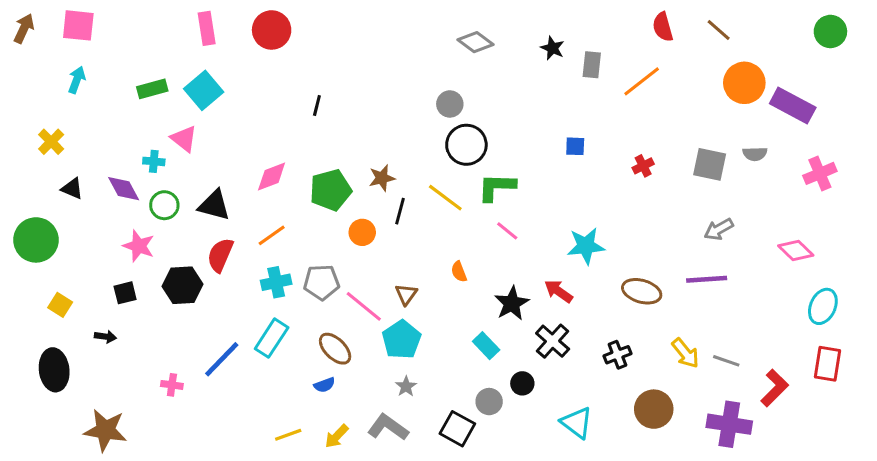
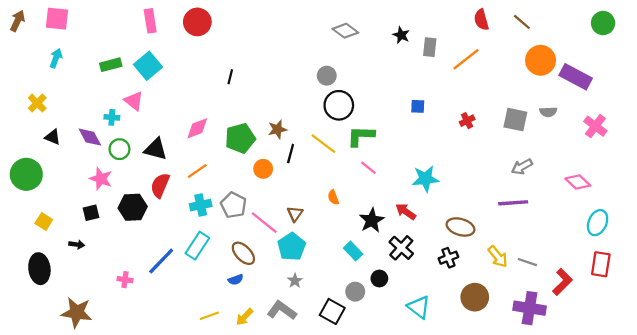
pink cross: (820, 173) -> (595, 126), turned -30
gray pentagon: (321, 282) -> (234, 205), turned 30
brown ellipse: (642, 291) -> (460, 227), moved

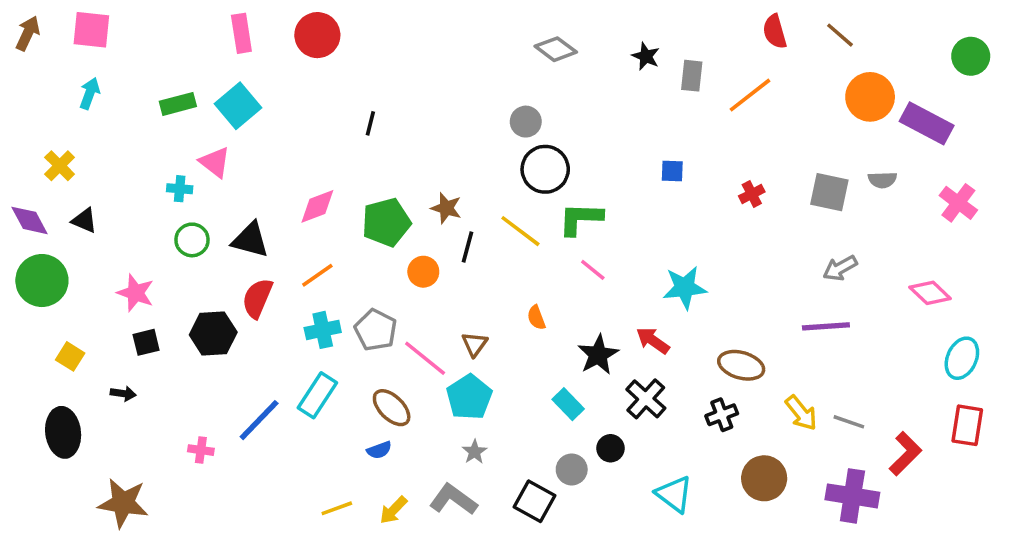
green circle: (603, 23) -> (971, 56), moved
brown star: (277, 129) -> (446, 208), turned 30
purple diamond: (90, 137) -> (30, 220), moved
pink star: (101, 179) -> (136, 293), moved

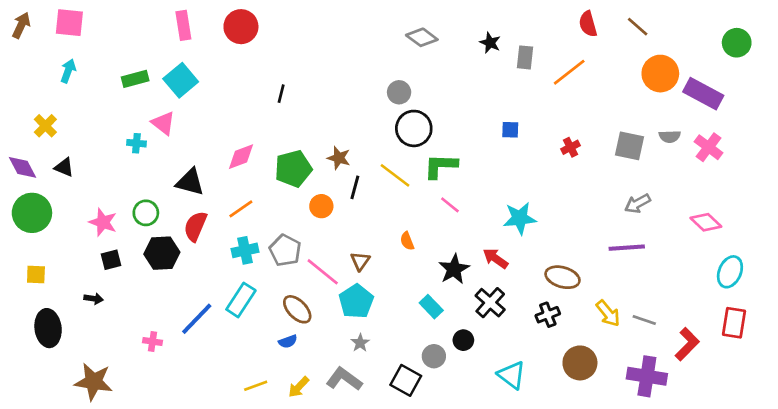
pink cross: (958, 203) -> (709, 147), moved
green circle: (192, 240) -> (146, 213), moved
yellow square: (70, 356) -> (36, 274), moved, turned -30

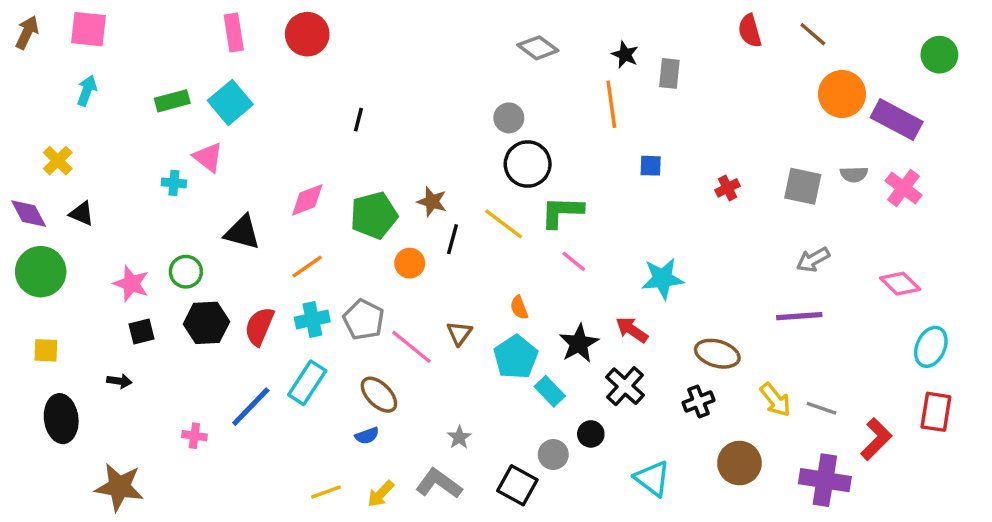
orange line: (569, 72) -> (611, 104), moved, turned -60
red semicircle: (195, 226) -> (259, 326), moved
cyan pentagon: (356, 301) -> (516, 357), moved

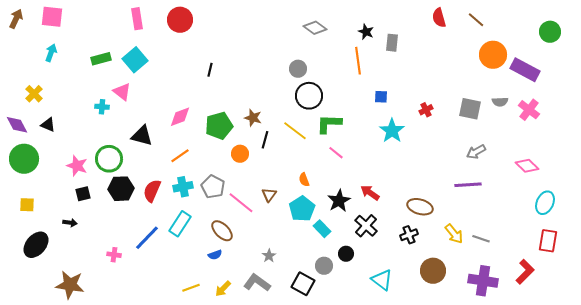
green circle: (186, 272) -> (109, 159), size x1.4
cyan star: (663, 278) -> (392, 131), moved, turned -30
black ellipse: (61, 419) -> (36, 245), turned 48
red L-shape: (876, 439) -> (525, 272), moved

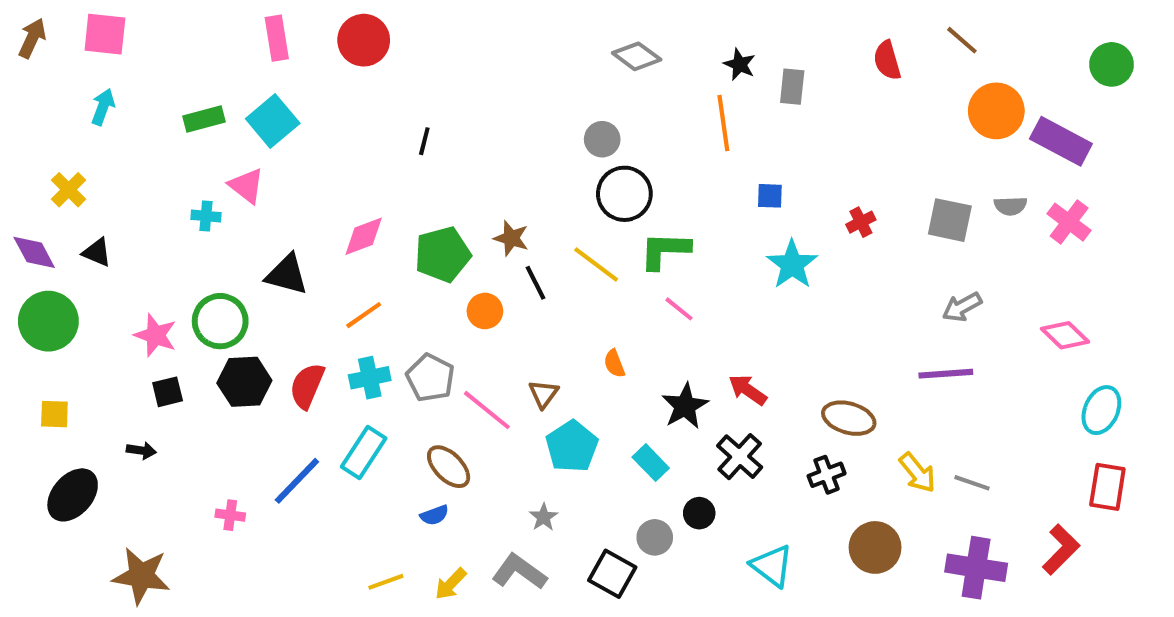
red semicircle: (439, 18) -> (887, 60), moved
black line: (265, 140) -> (535, 283), turned -42
cyan pentagon: (302, 209) -> (572, 446), moved

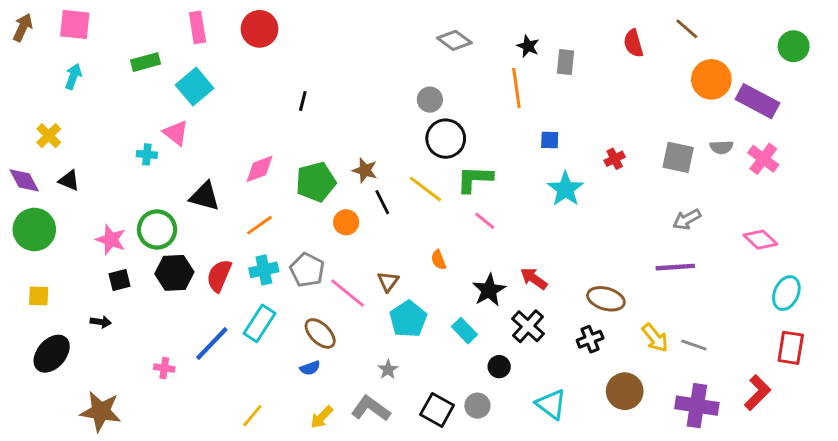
green rectangle: (204, 119) -> (145, 62), moved
gray circle: (655, 537) -> (477, 406), moved
yellow line: (386, 582) -> (252, 416), moved, turned -30

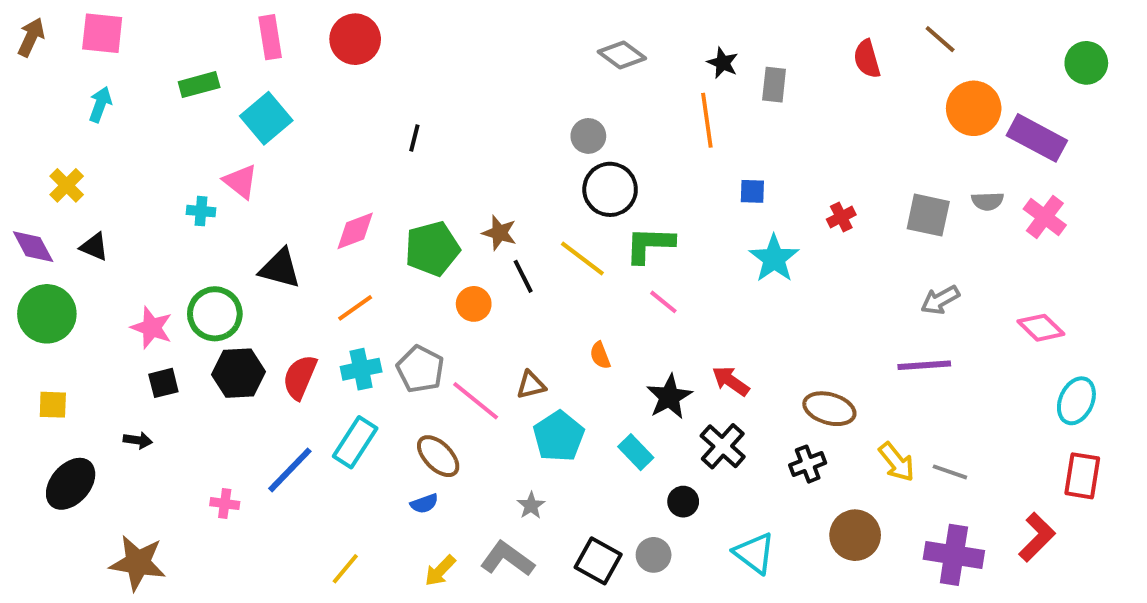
brown triangle: (388, 281) -> (531, 385), turned 40

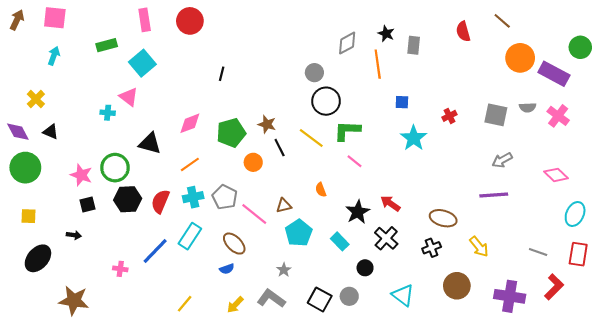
gray diamond: (622, 55) -> (347, 43), moved, turned -65
green circle: (1086, 63) -> (580, 47), moved
gray line: (950, 472) -> (538, 252), moved

